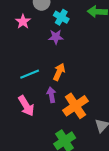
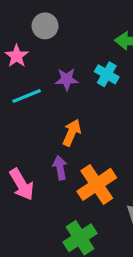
cyan cross: (61, 17) -> (107, 74), moved
cyan line: (30, 74) -> (27, 96), moved

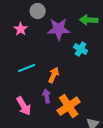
cyan cross: (107, 74) -> (81, 49), moved
purple star: (67, 79) -> (59, 29), moved, size x1.6
cyan line: (27, 96) -> (27, 68), moved

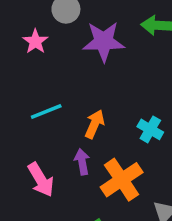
cyan cross: (81, 49) -> (150, 129), moved

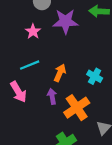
pink star: (35, 41) -> (33, 31), moved
pink arrow: (41, 180) -> (18, 92), moved

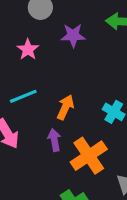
purple star: (65, 21) -> (73, 35), size x0.7

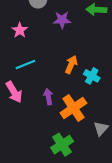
pink star: (28, 49) -> (20, 30), moved
orange arrow: (65, 107) -> (71, 65), moved

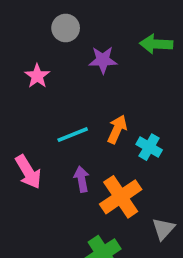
cyan line: (25, 65) -> (73, 135), moved

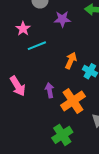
cyan line: (73, 135) -> (37, 46), moved

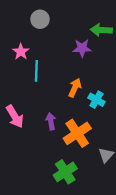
purple star: (62, 19) -> (82, 48), moved
cyan line: (37, 46) -> (36, 71), turned -66

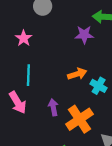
cyan line: (36, 71) -> (28, 75), moved
orange arrow: (75, 88) -> (77, 74), turned 48

